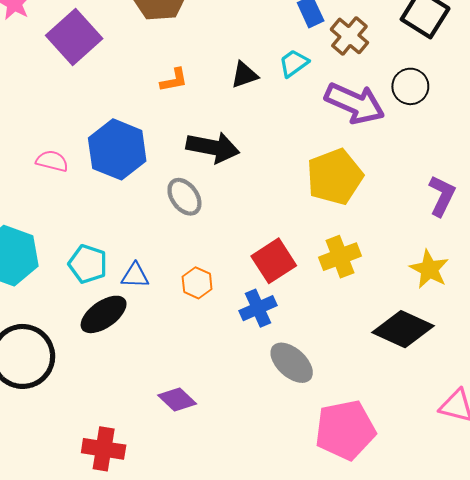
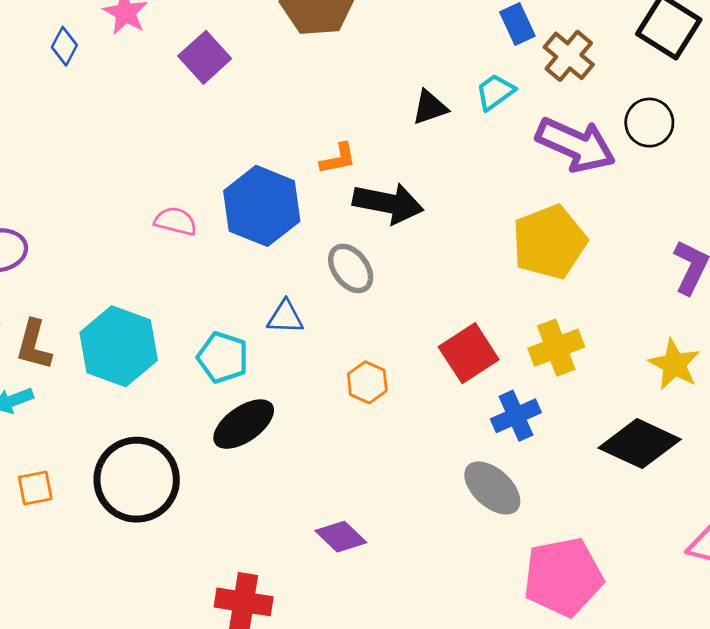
purple square: (74, 37) -> (205, 57), size x0.7
orange L-shape: (174, 80) -> (338, 159), moved
blue triangle: (135, 276) -> (285, 317), moved
blue cross: (258, 308) -> (516, 416), moved

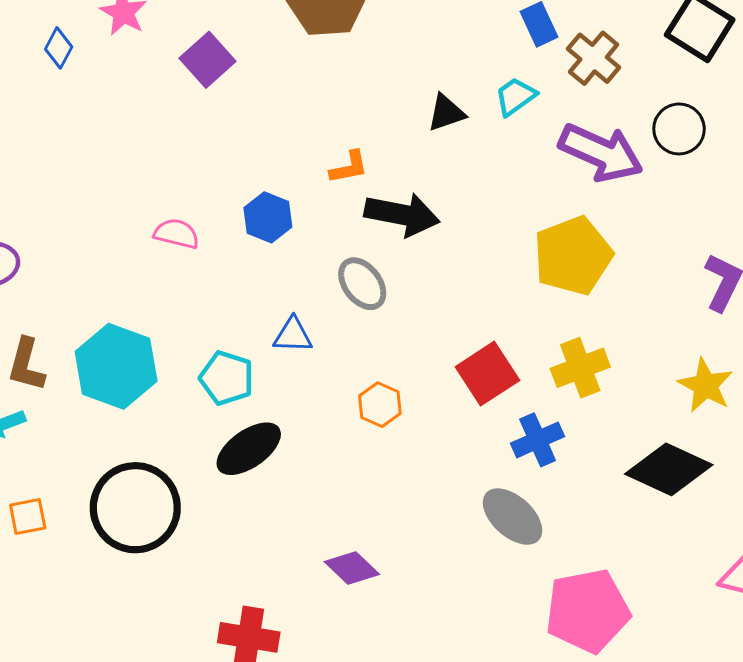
blue hexagon: (262, 206) -> (268, 217), size x0.6

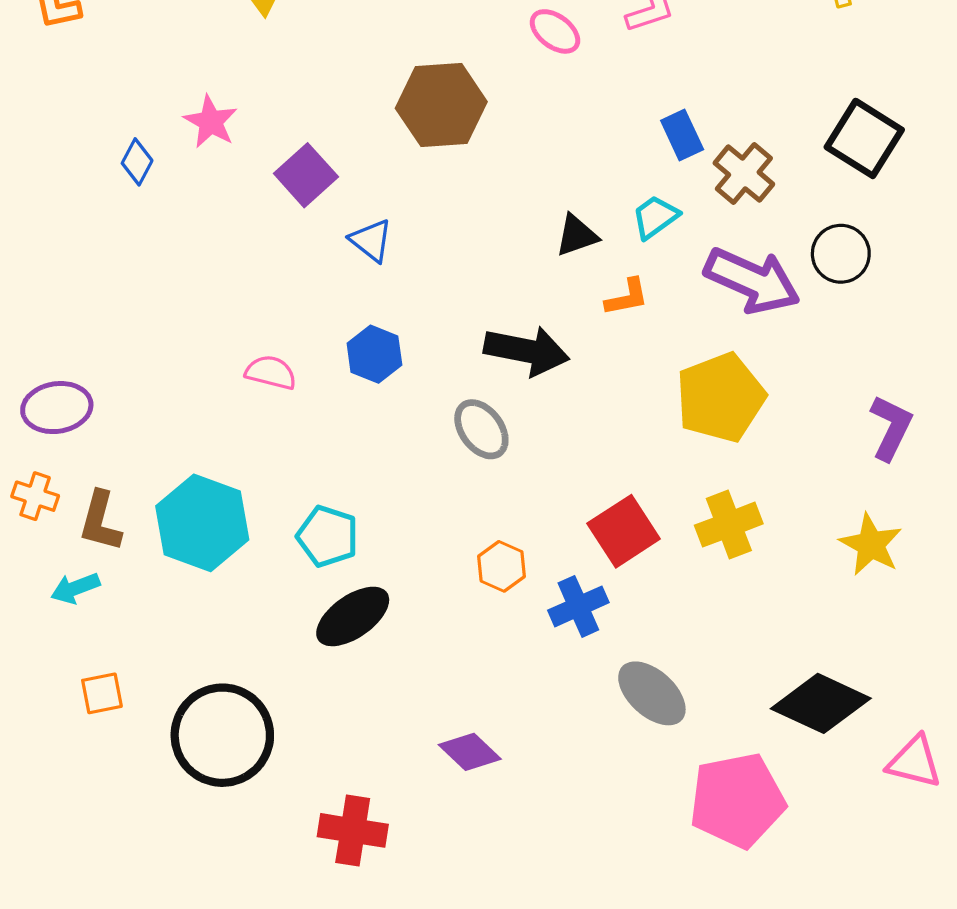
orange L-shape: (349, 167) -> (627, 297), moved
blue triangle: (293, 335) -> (371, 240), moved, turned 36
blue cross: (538, 440) -> (578, 606), moved
black diamond: (669, 469) -> (821, 703), moved
black circle: (135, 508) -> (222, 735), moved

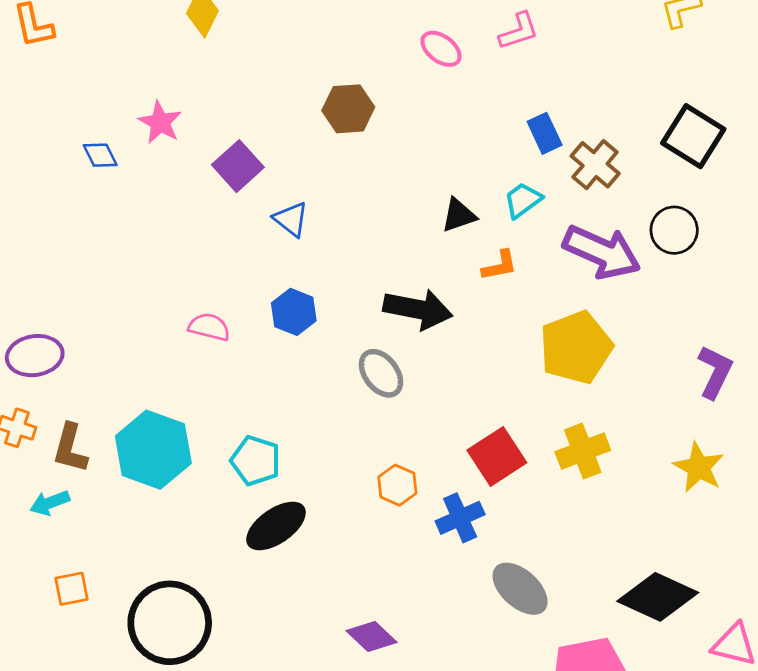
brown hexagon: (441, 105) -> (348, 109), size x0.7
blue diamond: (137, 162) -> (100, 155), turned -54

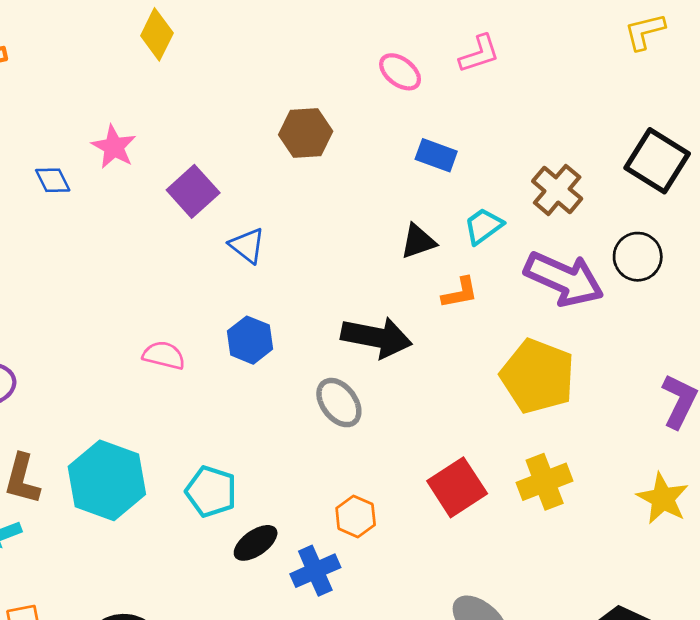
blue rectangle: (545, 133) -> (436, 155), moved, turned -45
yellow pentagon: (576, 347) -> (538, 376), turned -30
blue cross: (460, 518) -> (315, 571), moved
black ellipse: (276, 526) -> (256, 543), moved, size x0.7

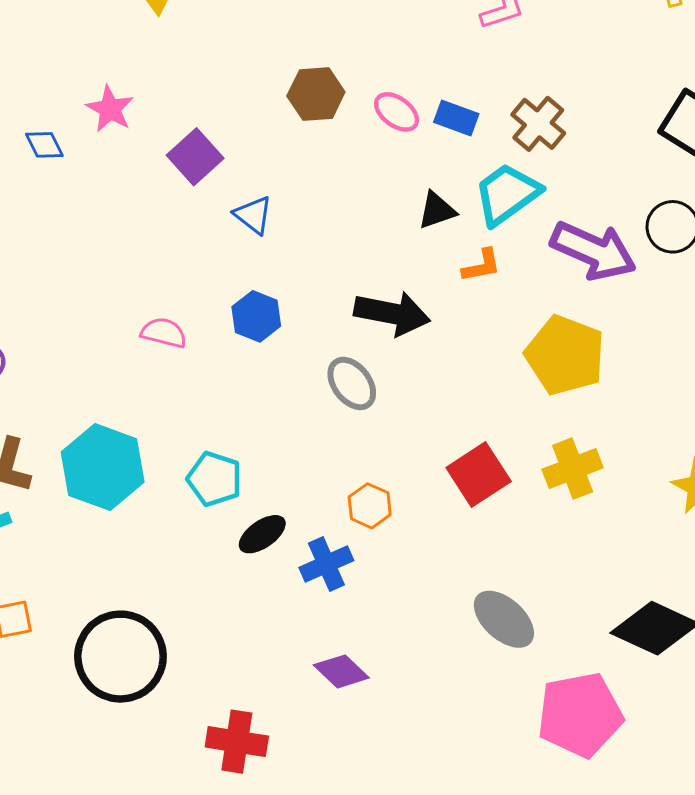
pink ellipse: (400, 72) -> (397, 112), moved
brown cross: (557, 190) -> (538, 124), moved
cyan trapezoid: (483, 226) -> (507, 194), size x1.6

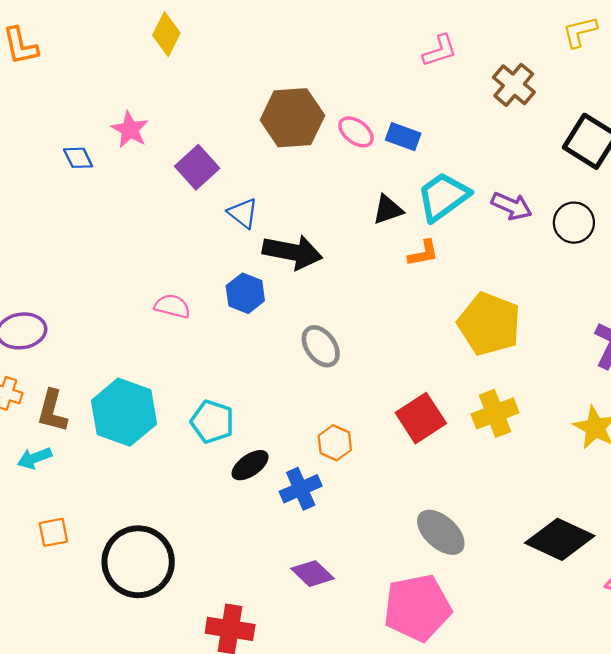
brown hexagon: (316, 94) -> (292, 118), size x1.4
brown cross: (538, 124) -> (514, 85), moved
purple arrow: (593, 251) -> (511, 206), moved, size x0.6
black arrow: (392, 313) -> (292, 252), moved
pink pentagon: (580, 715) -> (417, 608), moved

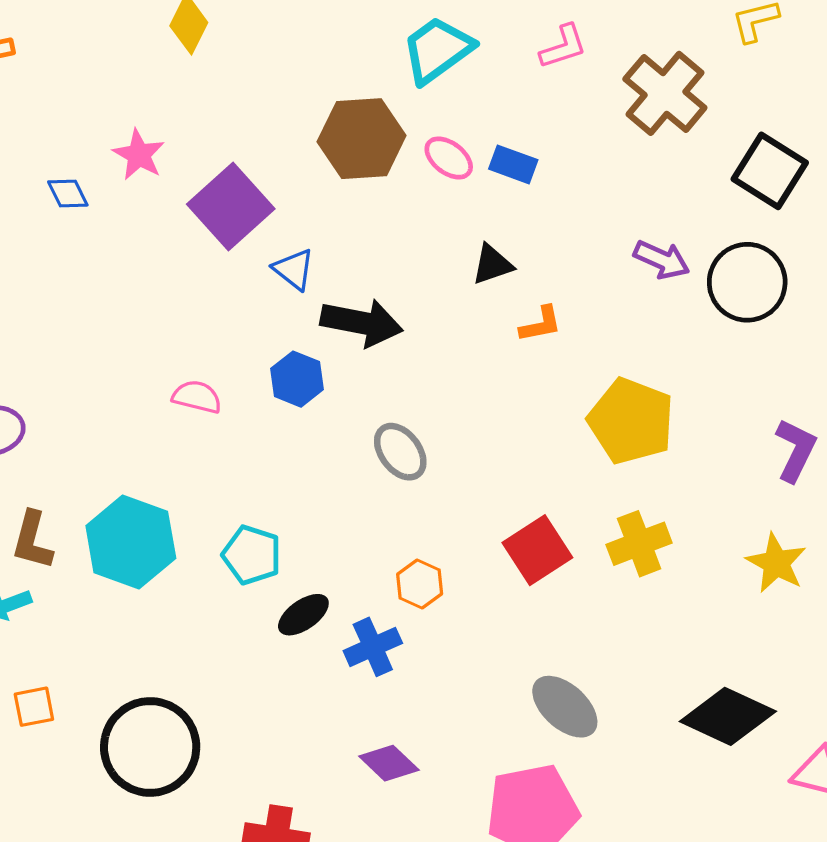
brown cross: (514, 85) -> (665, 93), size x1.4
purple square: (197, 167) -> (231, 206), size x1.4
cyan trapezoid: (443, 197) -> (437, 50), moved
black circle: (574, 223) -> (747, 282), size x1.4

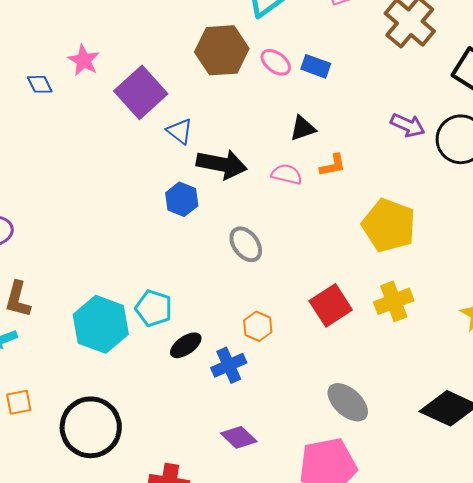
pink semicircle: (197, 397) -> (287, 174), moved
cyan hexagon: (131, 542) -> (101, 324), moved

